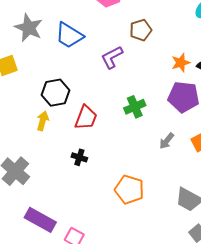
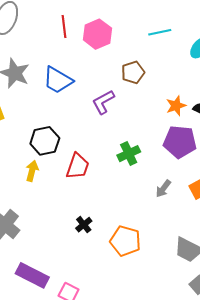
black cross: (79, 157) -> (84, 225), moved, turned 35

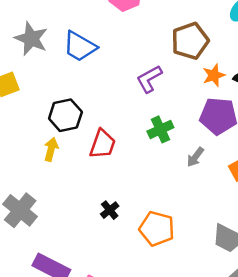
brown pentagon: (133, 72) -> (190, 41), moved, size x1.4
purple L-shape: (103, 102) -> (149, 79), moved
gray arrow: (163, 189) -> (195, 157), moved

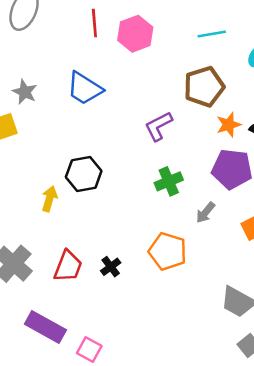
gray star: (31, 39) -> (25, 92), moved, size x0.7
black hexagon: (65, 115) -> (84, 174), moved
red trapezoid: (103, 144) -> (68, 266), moved
orange pentagon: (157, 229) -> (168, 251), moved

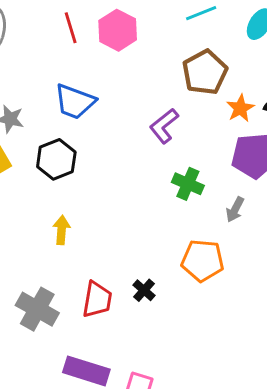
black hexagon: (84, 174) -> (56, 159), moved
green cross: (169, 181) -> (188, 184), turned -32

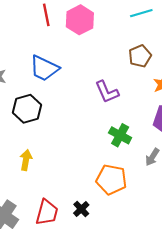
brown pentagon: (205, 72) -> (140, 56), size x0.7
purple L-shape: (164, 126) -> (107, 92), turned -80
orange pentagon: (203, 261) -> (111, 180), moved

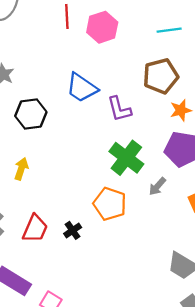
brown pentagon: (140, 56) -> (161, 76), size x1.4
blue trapezoid: (44, 68) -> (82, 88), moved
green cross: (120, 135) -> (126, 158), size x1.4

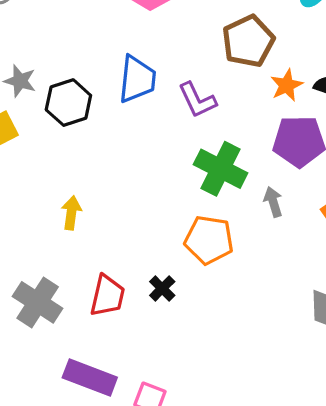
blue trapezoid: (82, 88) -> (137, 79), turned -108
black hexagon: (31, 114) -> (68, 103), moved
gray arrow: (157, 186) -> (273, 202), turned 132

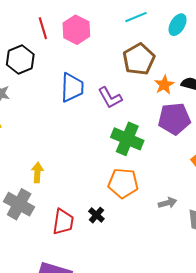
black hexagon: (68, 103) -> (20, 60), moved
gray arrow: (273, 202) -> (168, 203), moved, turned 96
gray cross: (38, 302) -> (19, 204), moved

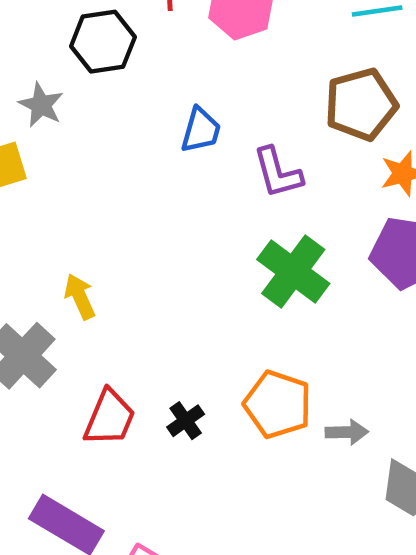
blue trapezoid: (72, 87) -> (201, 130), size x0.7
yellow arrow: (37, 172) -> (80, 297), turned -42
orange pentagon: (123, 183) -> (278, 404), moved

